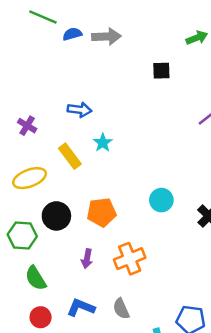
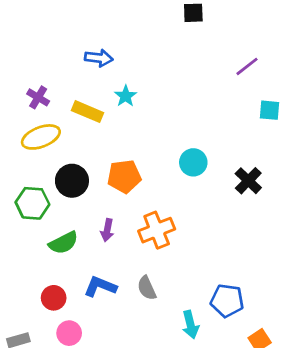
purple cross: (27, 126) -> (38, 97), moved
yellow rectangle: (70, 156) -> (87, 112), turned -30
green semicircle: (36, 278) -> (63, 243), moved, turned -85

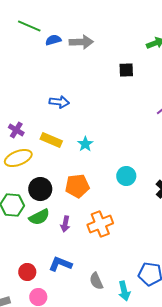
cyan star: (126, 96) -> (85, 144), moved
green semicircle: (63, 243) -> (39, 217), moved
gray semicircle: (147, 288) -> (96, 281), moved

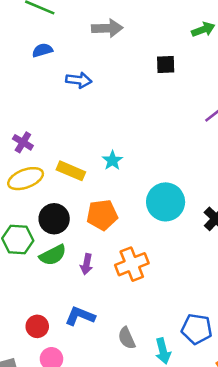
blue semicircle: (53, 40) -> (42, 50), moved
blue arrow: (59, 102) -> (79, 80), moved
yellow rectangle: (51, 140) -> (71, 171), moved
cyan circle: (126, 176) -> (166, 202), size x1.5

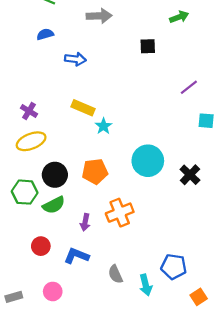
yellow rectangle: (71, 171) -> (83, 108), moved
purple arrow: (86, 264) -> (85, 222), moved
red circle: (37, 326) -> (41, 246), moved

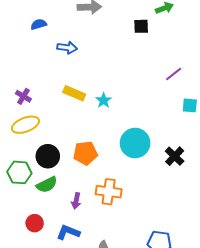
black square: (148, 46) -> (141, 26), moved
cyan star: (103, 126) -> (104, 100), moved
orange cross: (120, 213) -> (109, 192), turned 30

